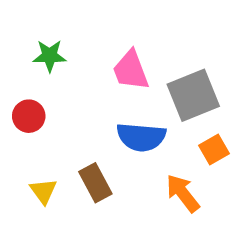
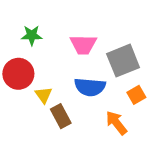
pink trapezoid: (131, 70) -> (83, 45), turned -68
red circle: (29, 116) -> (18, 74), size x1.5
yellow triangle: (43, 191) -> (44, 95), moved

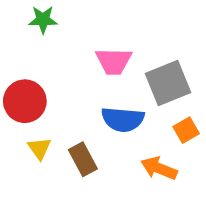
green star: (32, 35) -> (43, 20), moved
yellow triangle: (44, 95) -> (39, 148), moved
orange arrow: (116, 123) -> (159, 168), turned -30

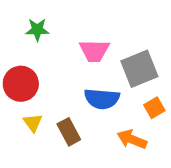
green star: (43, 20) -> (37, 30), moved

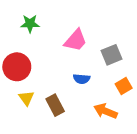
pink trapezoid: (94, 51) -> (76, 40), turned -50
gray square: (139, 69) -> (112, 55), size x0.7
blue semicircle: (102, 99) -> (82, 79), size x0.6

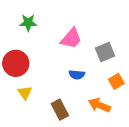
brown rectangle: (55, 105) -> (60, 110), moved

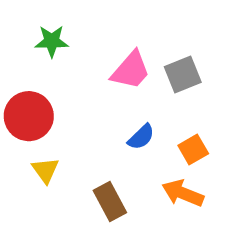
gray square: (105, 52) -> (183, 75), moved
blue semicircle: (77, 75) -> (141, 137), turned -49
orange square: (116, 81) -> (193, 149), moved

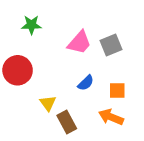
orange square: (193, 149) -> (117, 90), turned 30
yellow triangle: (45, 170) -> (48, 103), moved

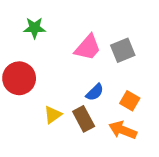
orange square: (117, 90) -> (130, 101), turned 30
yellow triangle: (48, 103) -> (53, 115), turned 30
brown rectangle: (67, 122) -> (84, 119), moved

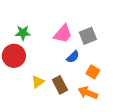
green star: (35, 28) -> (23, 33), moved
blue semicircle: (95, 92) -> (73, 57), moved

